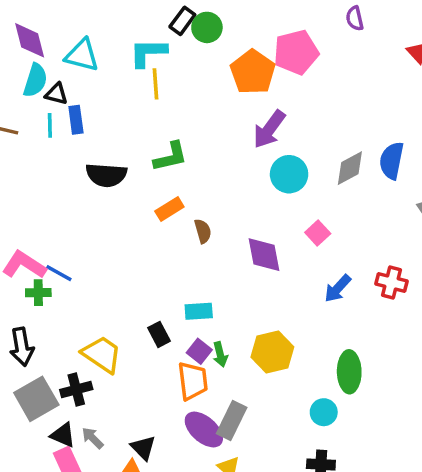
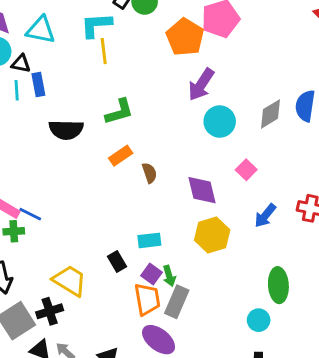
yellow hexagon: (272, 352) -> (212, 235), moved
gray rectangle: (232, 420) -> (177, 302), moved

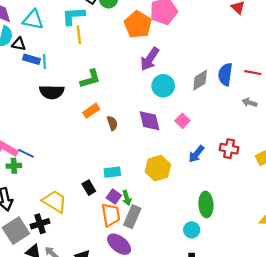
blue rectangle: (38, 84) -> (31, 59), turned -63
cyan line: (17, 90) -> (44, 62), moved
purple diamond: (202, 190) -> (149, 121), moved

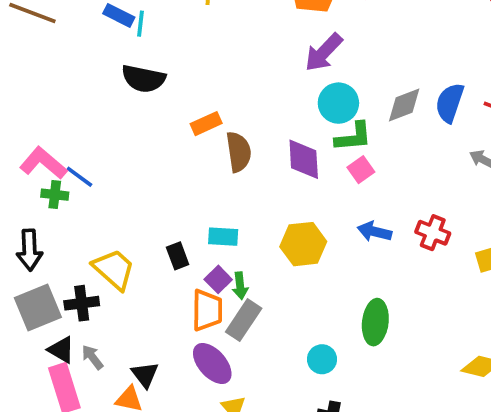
green L-shape: (90, 79) -> (353, 137), moved
brown semicircle: (112, 123) -> (239, 152), size x1.5
blue arrow: (196, 154) -> (374, 232), turned 54
cyan circle: (192, 230) -> (322, 359), moved

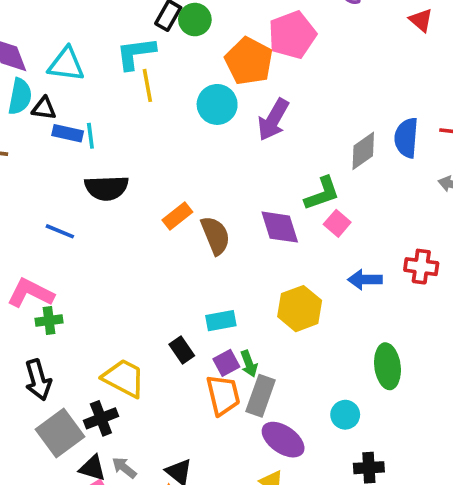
cyan circle: (338, 103) -> (217, 104), moved
blue line: (79, 177) -> (60, 231), moved
purple square: (218, 279) -> (226, 363), turned 30
purple ellipse: (212, 363) -> (283, 440), moved

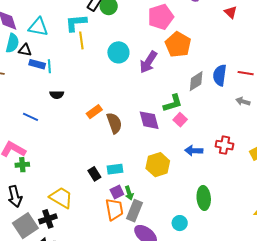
orange pentagon: (249, 61) -> (178, 45), moved
black semicircle: (107, 188) -> (57, 95), size x0.6
black rectangle: (182, 350) -> (94, 174), moved

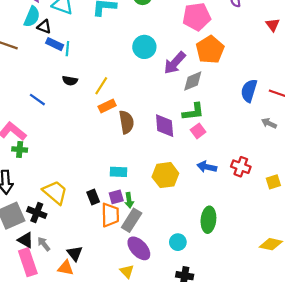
yellow line: (81, 40) -> (101, 86), moved, turned 30
gray diamond: (196, 81) -> (193, 81), moved
black rectangle: (94, 174) -> (93, 197), moved
black cross: (48, 219) -> (37, 213), turned 30

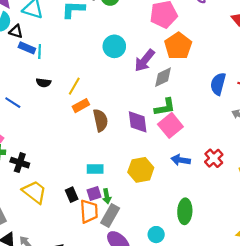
pink square: (198, 131) -> (170, 125), size x1.6
red cross: (241, 167) -> (214, 158), turned 30
black cross: (37, 213) -> (20, 163), moved

